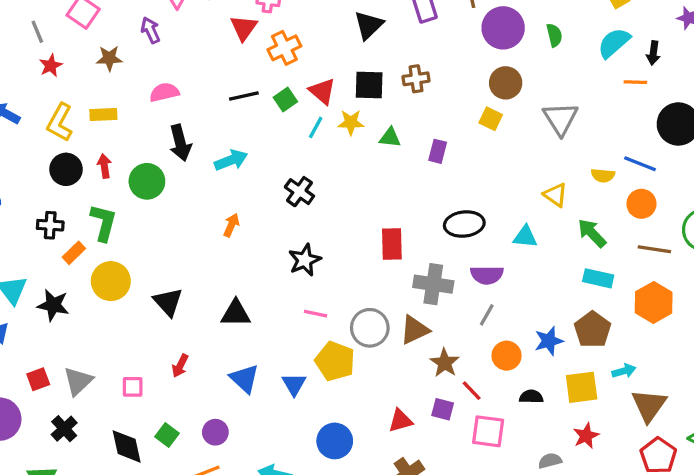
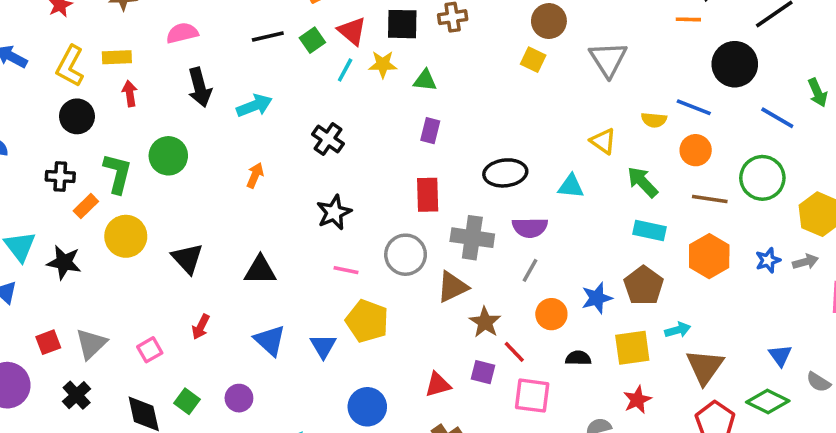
purple rectangle: (438, 151) -> (430, 131), moved
red arrow: (104, 166) -> (130, 94), moved
green circle: (147, 181) -> (168, 156), moved
gray circle: (370, 328) -> (406, 255), moved
pink square: (133, 387) -> (150, 350), turned -30

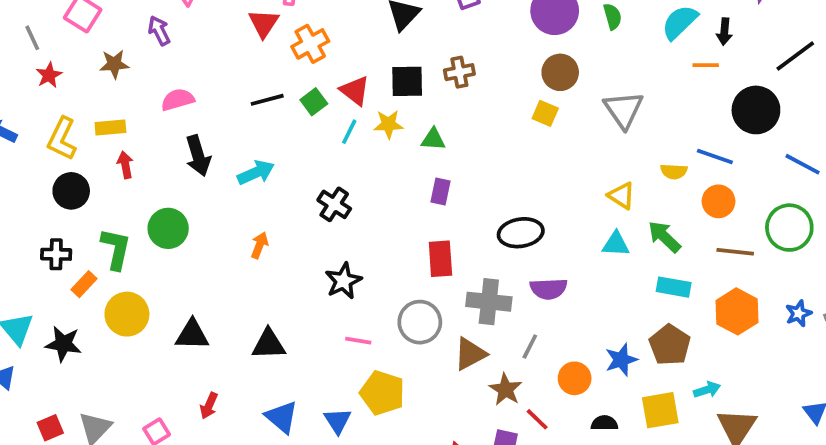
cyan triangle: (571, 186) -> (616, 244), moved
black triangle: (187, 258) -> (192, 335), turned -44
gray line: (530, 270) -> (530, 347), moved

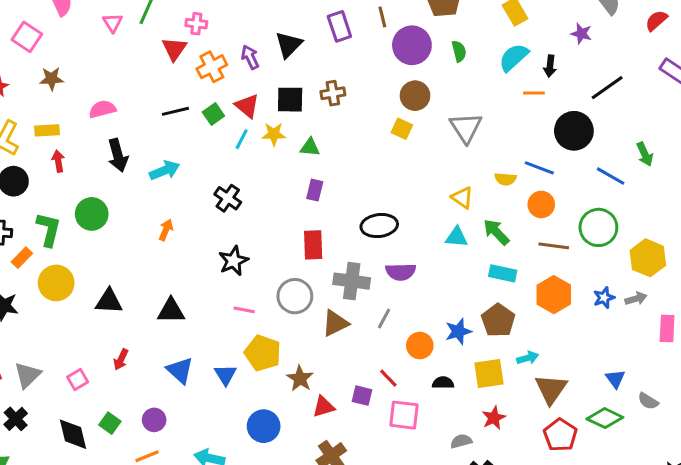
purple arrow: (159, 31) -> (250, 57), moved
brown star: (506, 389) -> (300, 379), moved

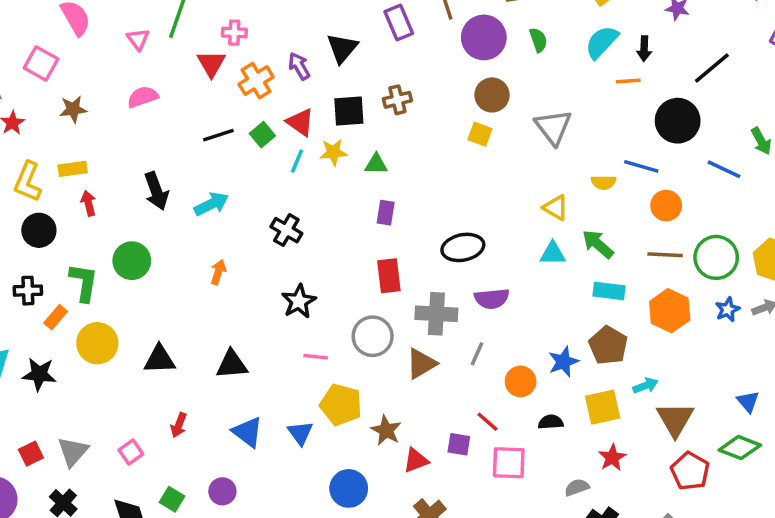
pink semicircle: (102, 109) -> (143, 97), moved
orange circle: (541, 204) -> (666, 206), moved
green circle: (598, 227) -> (716, 257), moved

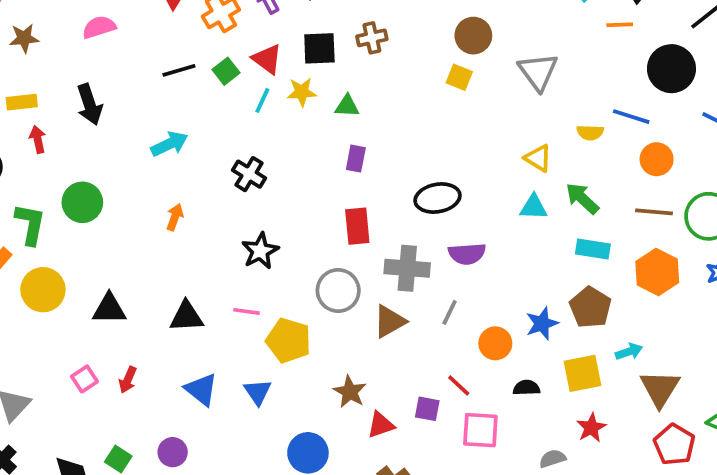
black arrow: (156, 191) -> (90, 104), moved
pink line: (316, 357) -> (246, 311), moved
yellow pentagon: (341, 405) -> (289, 341), moved
pink square: (131, 452) -> (84, 379), moved

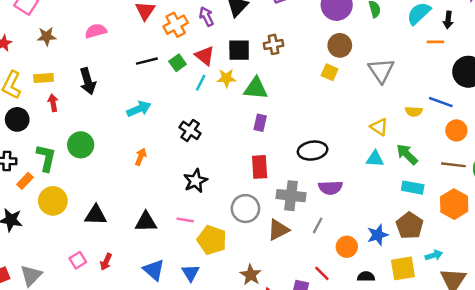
green triangle: (347, 106) -> (256, 88), size x1.5

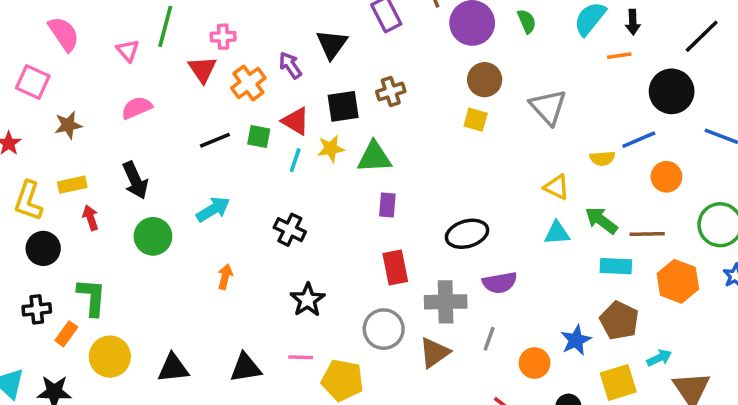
green square: (178, 63) -> (259, 136), turned -35
blue line: (441, 102) -> (639, 140), turned -35
green circle: (81, 145) -> (153, 236), moved
brown line: (453, 165) -> (647, 234), moved

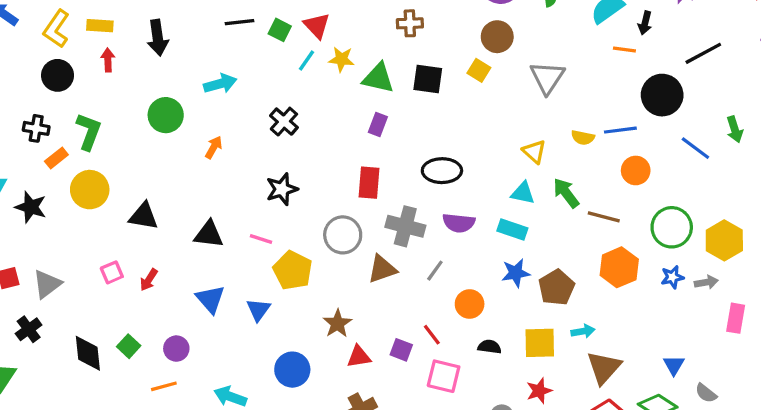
black square: (343, 106) -> (428, 79), moved
green circle: (153, 236) -> (166, 115), moved
cyan rectangle: (616, 266) -> (512, 229), moved
blue star: (576, 340) -> (516, 273), moved

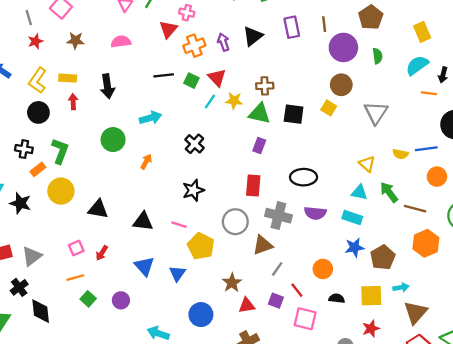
brown cross: (410, 23) -> (265, 86), moved
gray line: (435, 271) -> (277, 269), moved
black diamond: (88, 353) -> (41, 311), moved
orange line: (164, 386) -> (75, 278), moved

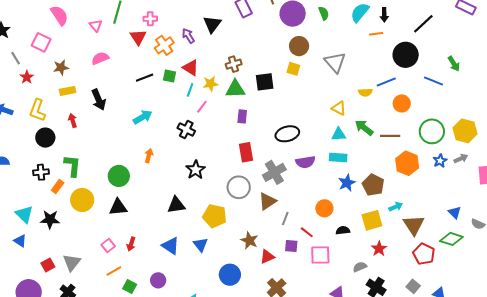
yellow rectangle: (68, 78) -> (67, 91), moved
green circle: (113, 140) -> (119, 176), moved
gray cross: (278, 216) -> (274, 172), turned -30
black triangle: (143, 222) -> (176, 205), moved
pink line: (179, 225) -> (202, 107), moved, turned -56

